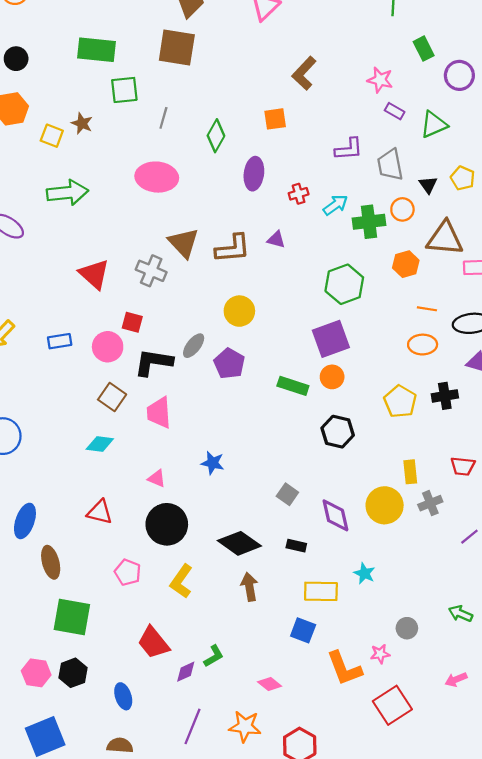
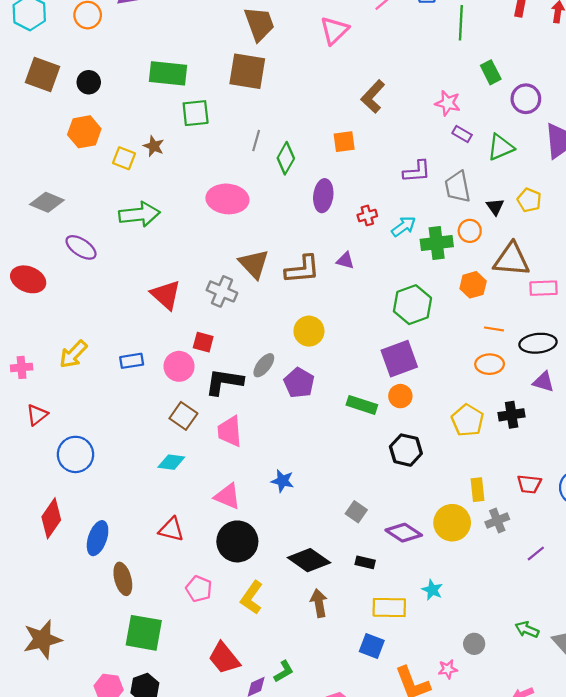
gray line: (163, 118) -> (256, 141), moved
pink triangle: (157, 479) -> (227, 496), size x1.5
purple diamond: (335, 515) -> (404, 533), turned -44

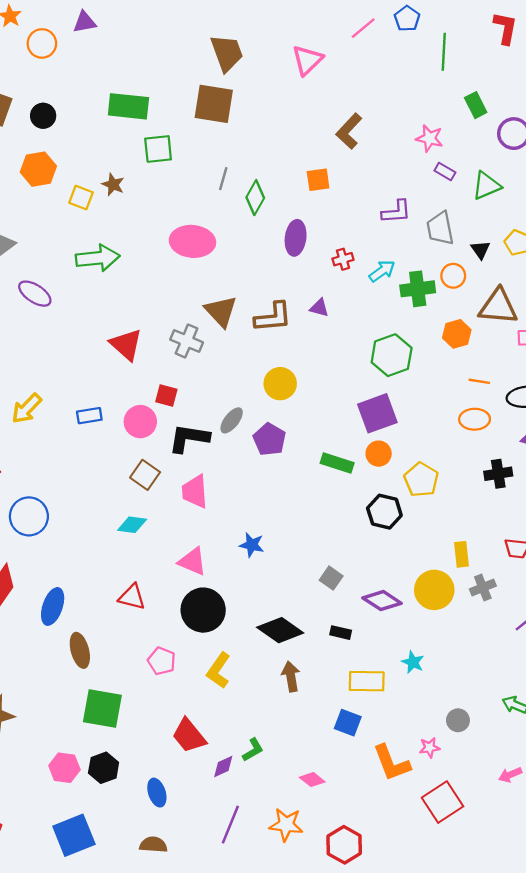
yellow pentagon: (468, 420) -> (421, 480), moved

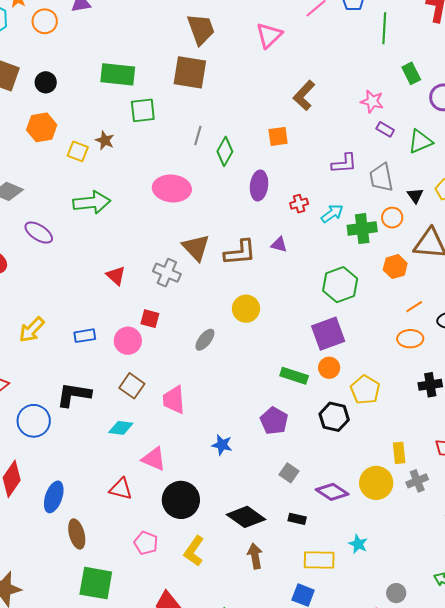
red triangle: (126, 345) -> (116, 276), size x0.7
orange line: (479, 381) -> (414, 307), turned -42
black L-shape: (189, 438) -> (74, 395), moved
purple pentagon: (270, 439) -> (274, 421), moved
pink triangle: (192, 561) -> (154, 459), moved

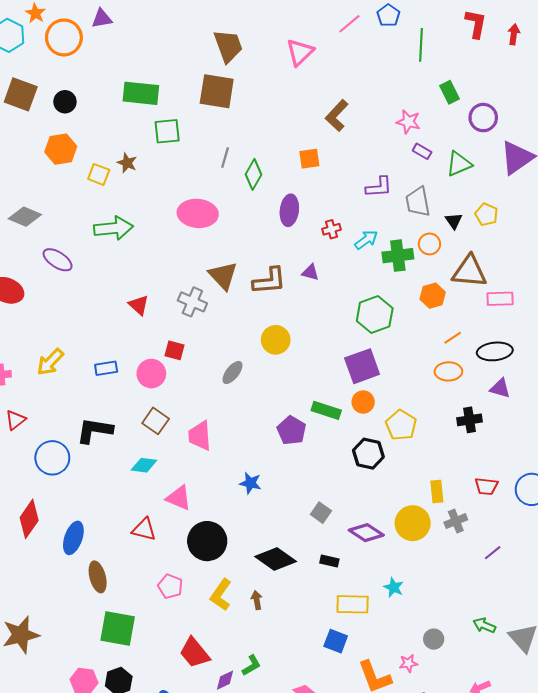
orange circle: (45, 21) -> (64, 37), size x1.4
purple pentagon: (274, 421) -> (291, 430), moved
brown arrow: (255, 556) -> (257, 600), moved, size x0.7

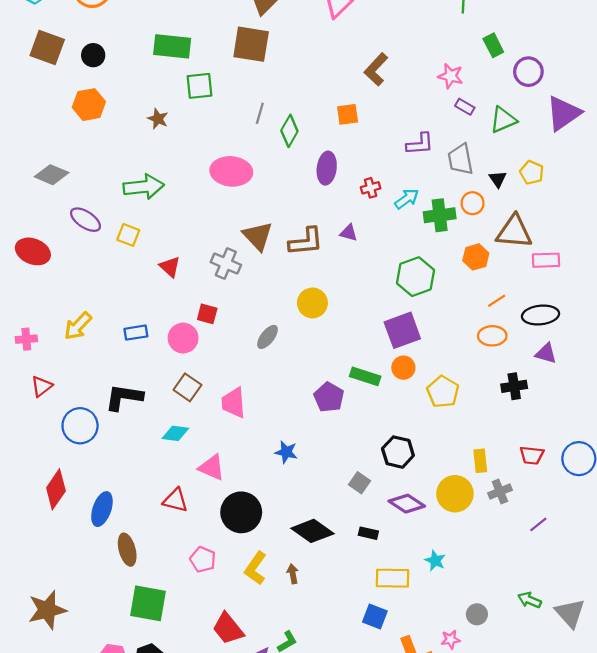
yellow square: (99, 174) -> (128, 235), moved
black hexagon: (368, 454) -> (398, 452), moved

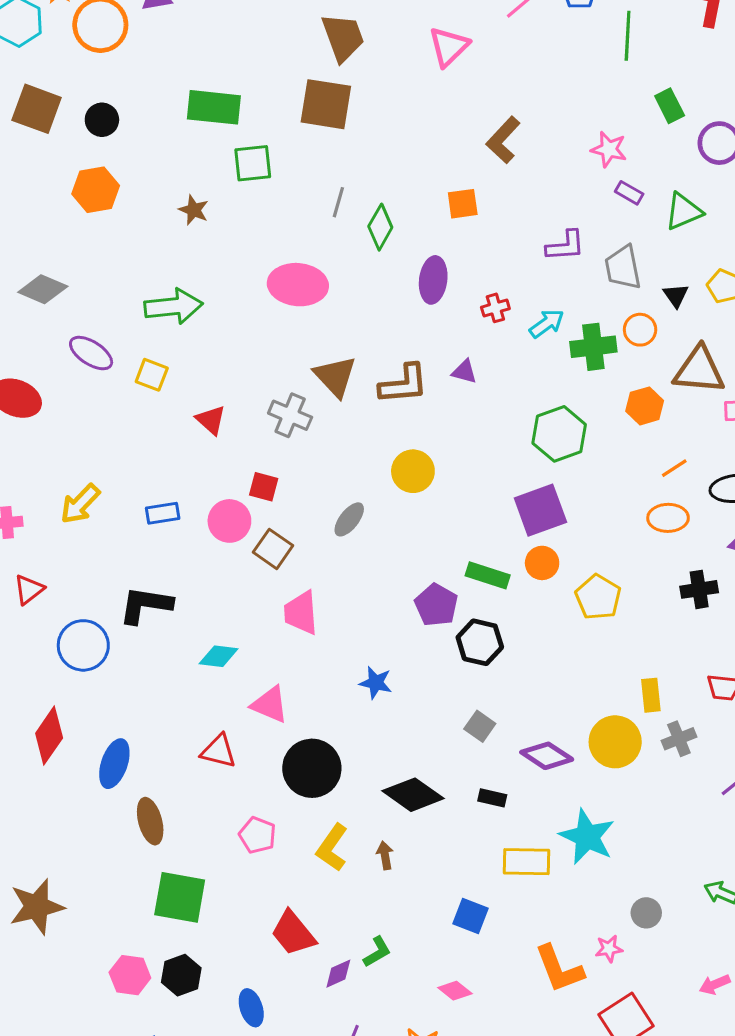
brown square: (187, 387) -> (273, 549), moved
black hexagon: (398, 452) -> (480, 642), moved
cyan star: (435, 561) -> (587, 837), size x1.8
blue square: (375, 616) -> (471, 916), moved

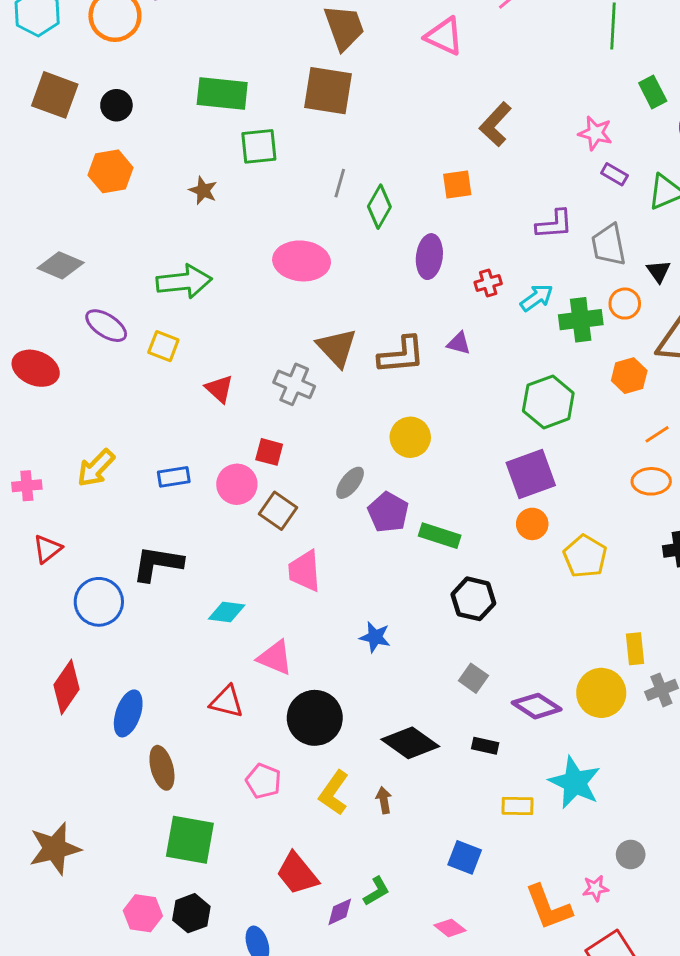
pink triangle: (449, 47) -> (444, 36), turned -51
green rectangle: (488, 575) -> (440, 536), moved
purple pentagon: (436, 605) -> (388, 512), moved
yellow rectangle: (526, 862) -> (517, 806), size x0.7

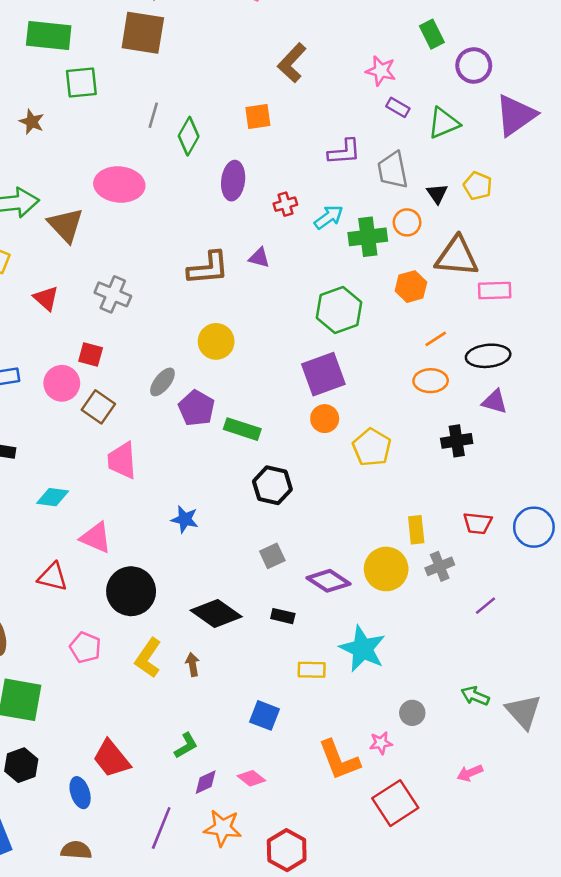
brown triangle: (337, 348) -> (66, 225), moved
gray square: (473, 678) -> (272, 556), turned 30
red trapezoid: (297, 874) -> (111, 759), moved
purple diamond: (340, 912) -> (206, 782), moved

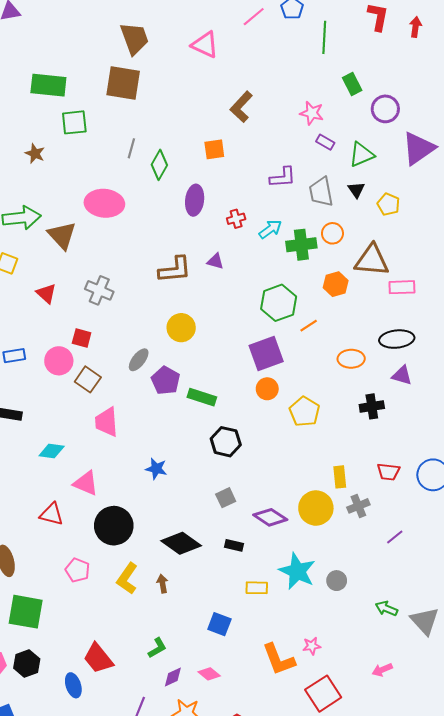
black triangle: (437, 194) -> (356, 190), moved
orange line: (436, 339) -> (309, 326), moved
gray circle: (412, 713) -> (337, 581), moved

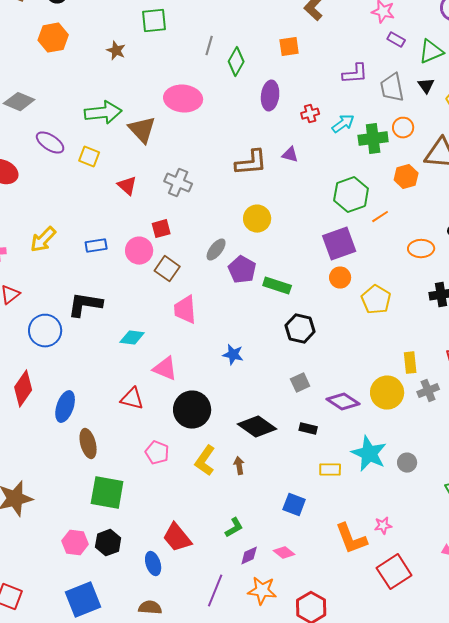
red square: (82, 338) -> (161, 229), turned -30

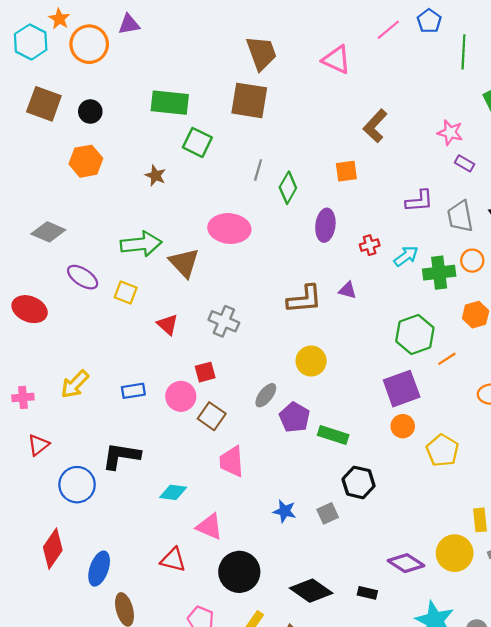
green square: (154, 21) -> (197, 142), turned 32
gray square: (300, 383) -> (328, 513), moved

